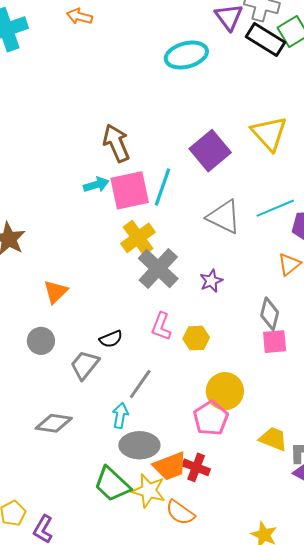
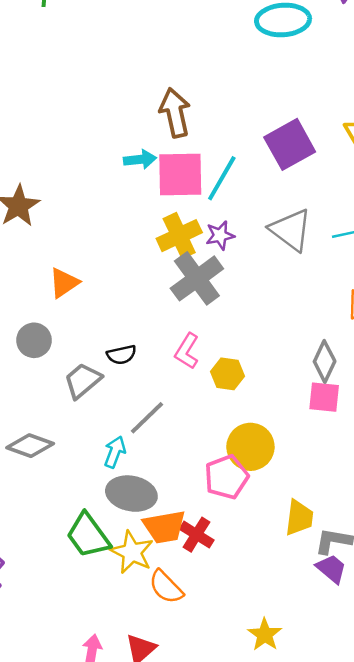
purple star: (211, 281) -> (220, 235), moved
yellow trapezoid: (273, 439) -> (299, 518), turned 64

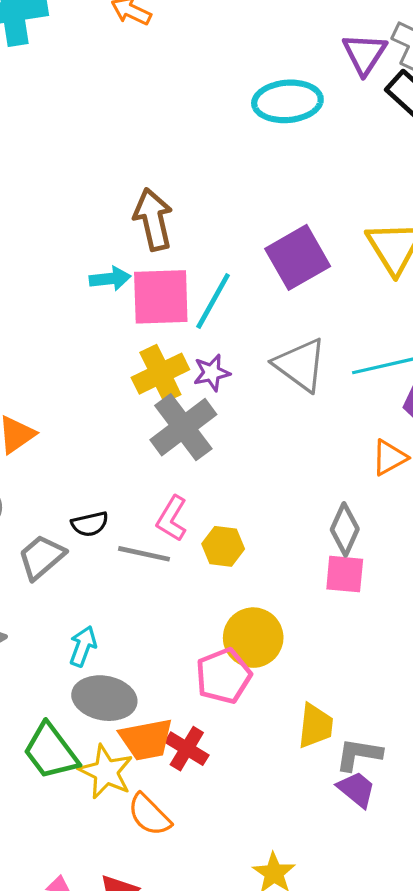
gray line: (147, 418) -> (144, 554), moved, turned 57

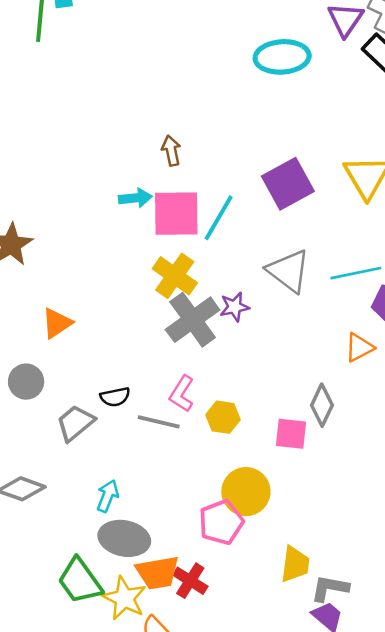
brown arrow: (153, 219) -> (171, 151), size x0.6
purple star: (212, 373) -> (234, 307), moved
yellow cross: (160, 374) -> (175, 276), turned -30
pink square: (345, 574) -> (291, 434), moved

